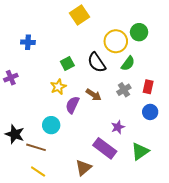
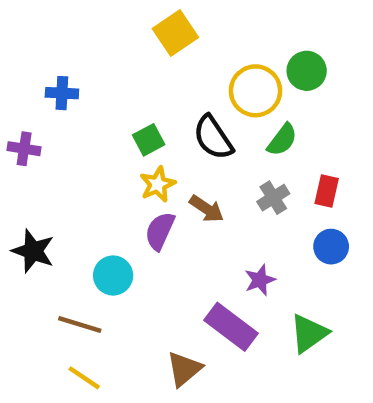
purple cross: (11, 78) -> (24, 149), moved, turned 32
yellow star: (58, 87) -> (158, 184), moved
black star: (15, 134) -> (33, 251), moved

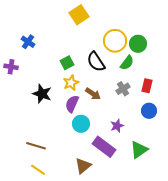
green circle: (307, 71) -> (138, 44), moved
blue cross: (62, 93) -> (28, 42), turned 32
black star: (33, 251) -> (42, 94), moved
cyan circle: (113, 275) -> (81, 124), moved

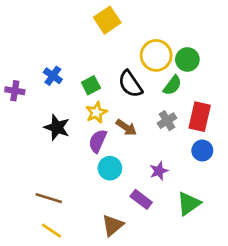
blue cross: (28, 42) -> (53, 76), moved
red rectangle: (147, 86) -> (200, 117), size x1.5
purple rectangle: (104, 147) -> (141, 199), size x0.7

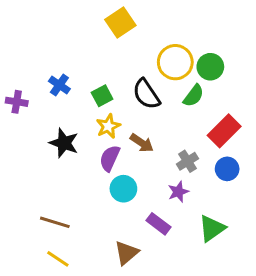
red rectangle: (200, 117) -> (224, 131), turned 32
gray cross: (167, 121) -> (187, 161), moved

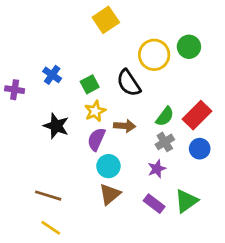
green circle: (210, 67) -> (189, 47), moved
green semicircle: (194, 96) -> (165, 116), moved
brown arrow: (142, 143) -> (125, 126), turned -30
purple rectangle: (158, 224) -> (154, 204), moved
brown triangle: (126, 253) -> (110, 194), moved

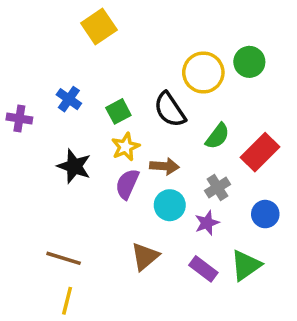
yellow square: (106, 20) -> (99, 26), moved
green semicircle: (165, 116) -> (218, 136), moved
blue circle: (200, 149) -> (265, 214), moved
cyan circle: (108, 166) -> (170, 205), moved
yellow line: (51, 228) -> (67, 301), turned 70

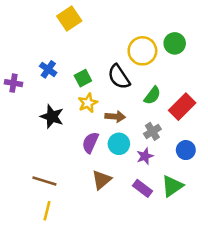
purple semicircle: (127, 184) -> (90, 143), moved

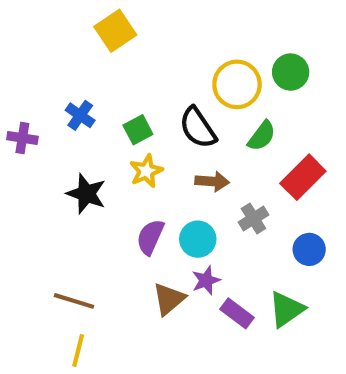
green semicircle: (152, 95) -> (262, 136), moved
brown arrow: (115, 117) -> (212, 181), moved
purple star: (145, 156) -> (206, 280), moved

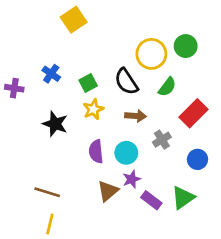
purple semicircle: (150, 237) -> (96, 151), turned -30

